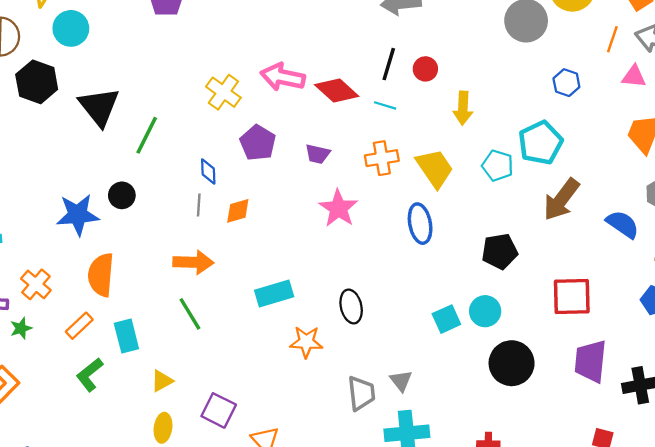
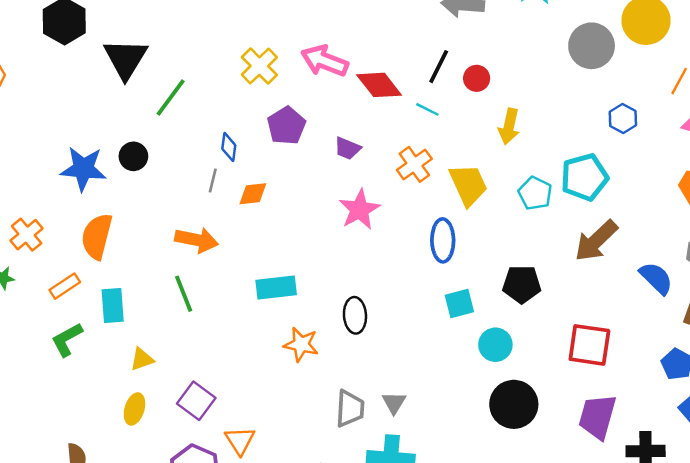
orange cross: (382, 158) -> (414, 164), turned -36
cyan square: (446, 319) -> (459, 303), moved

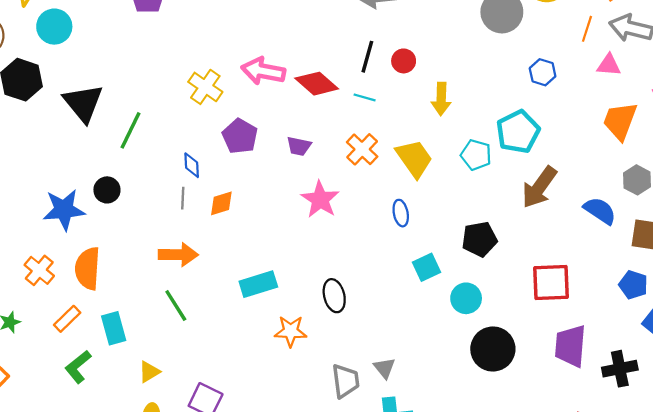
orange cross: (27, 235) -> (39, 270), moved
blue ellipse: (443, 240) -> (401, 213), size x0.7

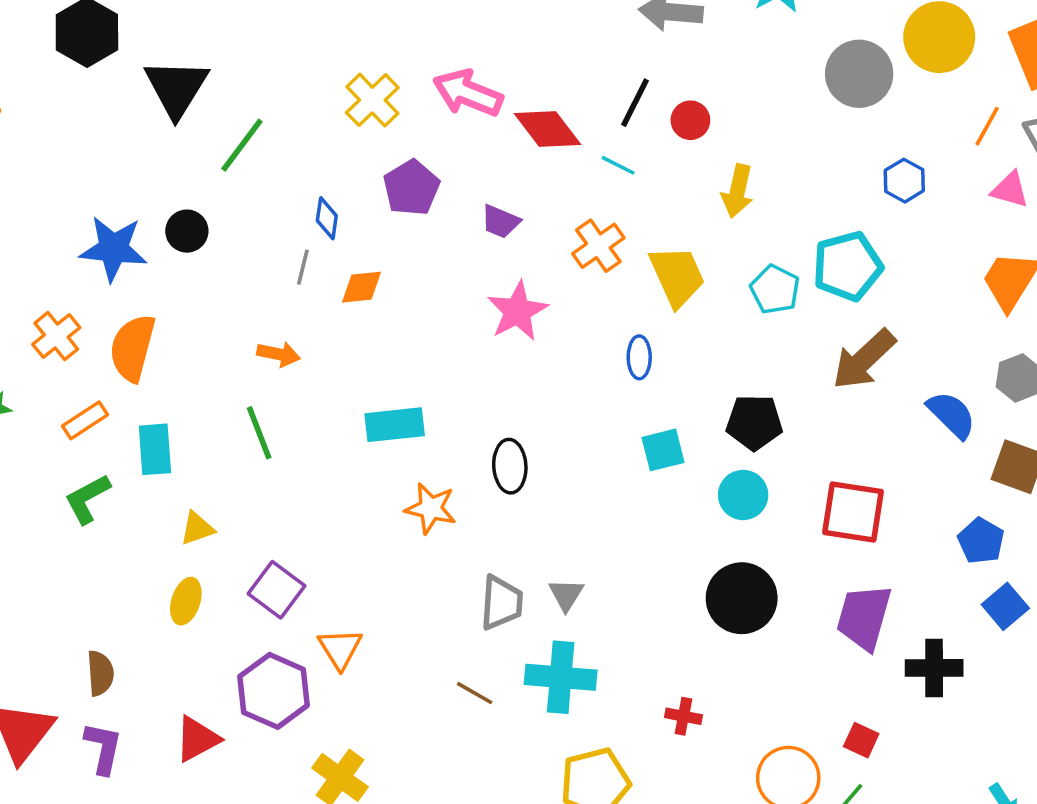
orange arrow: (178, 255) -> (279, 354), size x0.7
cyan circle: (466, 298) -> (743, 495), moved

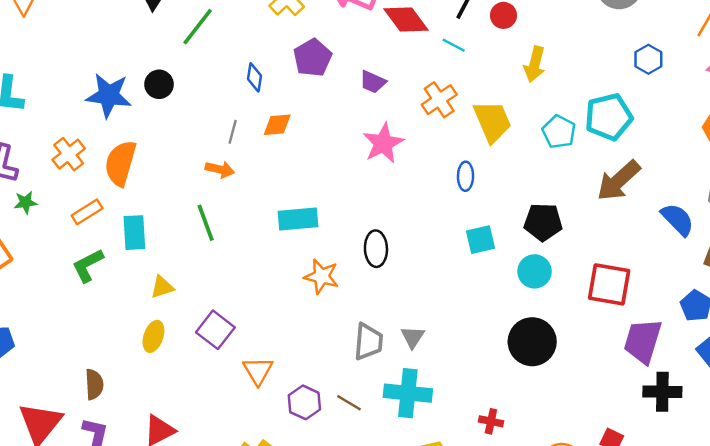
gray line: (303, 267) -> (233, 132), moved
purple trapezoid: (864, 617) -> (643, 341), moved
purple hexagon: (274, 691) -> (304, 402), moved, size x0.7

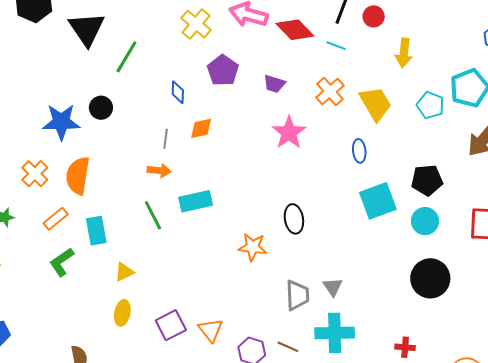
cyan rectangle: (298, 219) -> (196, 201), moved
cyan square: (480, 240) -> (378, 201), size x1.5
purple square: (215, 330) -> (171, 325), moved, turned 32

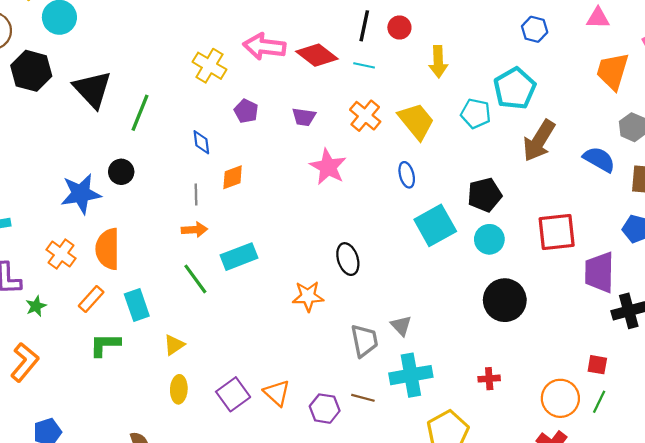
purple pentagon: (223, 70) -> (246, 111), size x0.7
green L-shape: (62, 262) -> (105, 345), turned 44

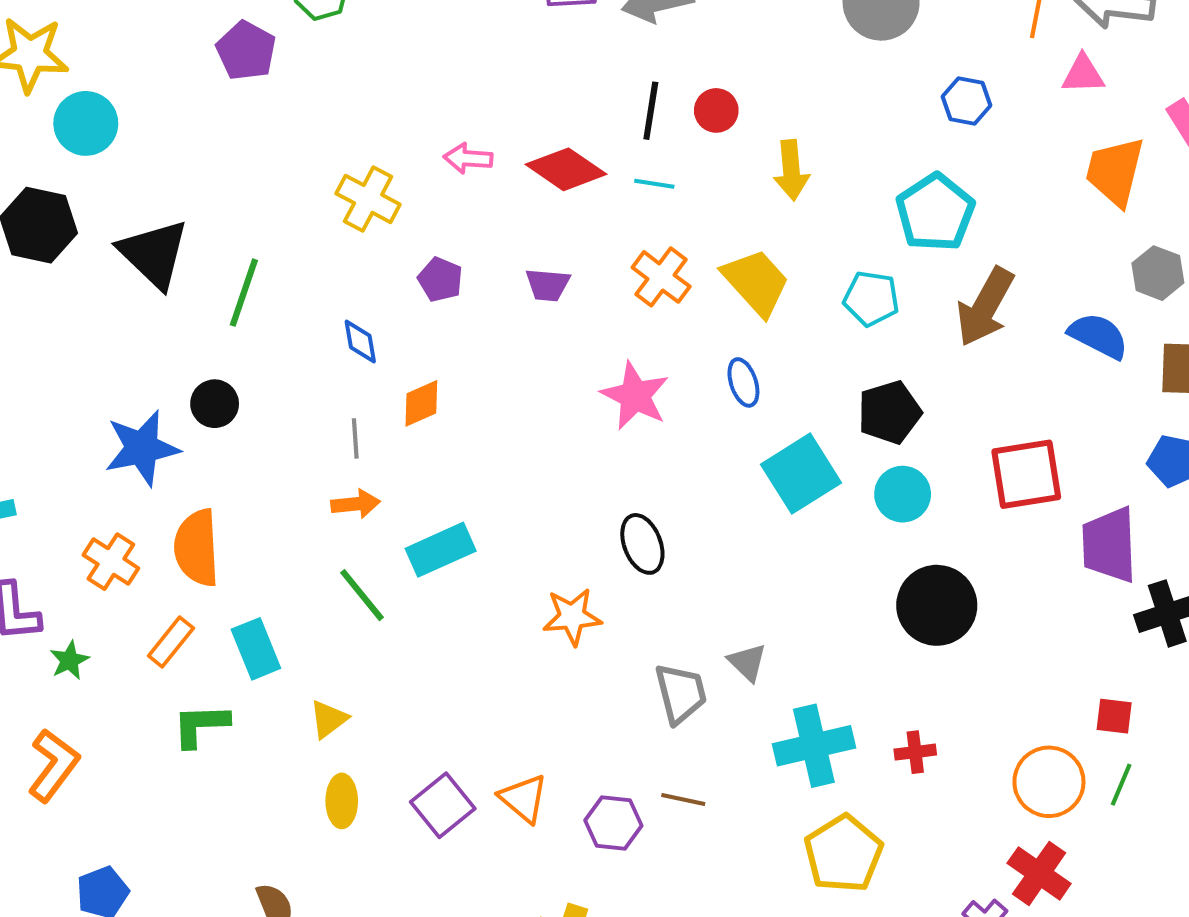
pink arrow: (264, 47) -> (468, 158), size x0.6
cyan pentagon: (476, 114) -> (871, 299), moved
pink star: (328, 167) -> (635, 396), moved
cyan cross: (411, 375) -> (814, 746), moved

